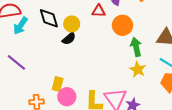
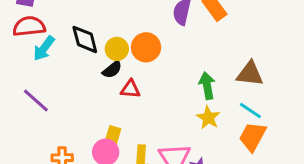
red triangle: (99, 11) -> (130, 89), moved
orange circle: (122, 25) -> (146, 47), moved
yellow rectangle: (58, 84) -> (113, 137), moved

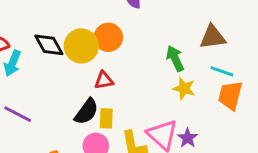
yellow circle: (117, 49) -> (81, 46), size x1.5
black semicircle: (112, 70) -> (86, 112), moved, size x1.4
yellow rectangle: (113, 137) -> (106, 118), moved

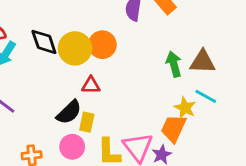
green arrow: (175, 58) -> (174, 64), moved
yellow star: (184, 88) -> (185, 108), moved
orange trapezoid: (230, 95) -> (174, 128), moved

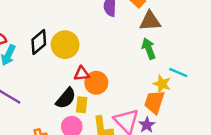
black diamond: (44, 42) -> (39, 42), turned 75
orange circle: (102, 45) -> (96, 83), moved
brown triangle: (203, 62) -> (150, 21), moved

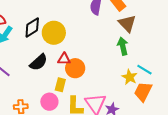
brown triangle: (150, 21) -> (127, 23), turned 42
black semicircle: (66, 98) -> (39, 62), moved
orange trapezoid: (154, 102) -> (143, 92), moved

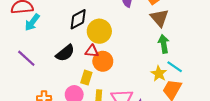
black diamond: (32, 27) -> (78, 19), moved
yellow circle: (54, 33) -> (99, 31), moved
green arrow: (123, 46) -> (164, 44), moved

